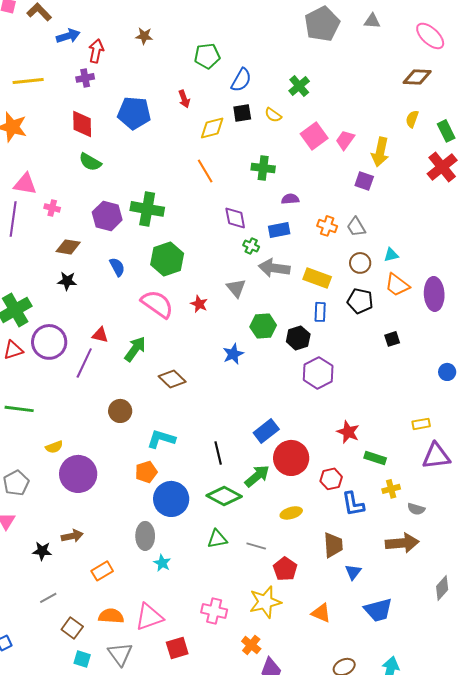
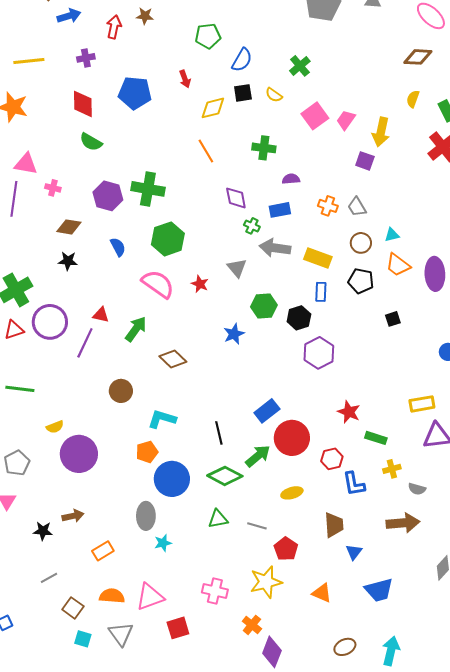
red arrow: (96, 51) -> (114, 27), moved
yellow rectangle: (421, 424) -> (422, 404), size x1.4
cyan star: (162, 563) -> (163, 543), turned 30

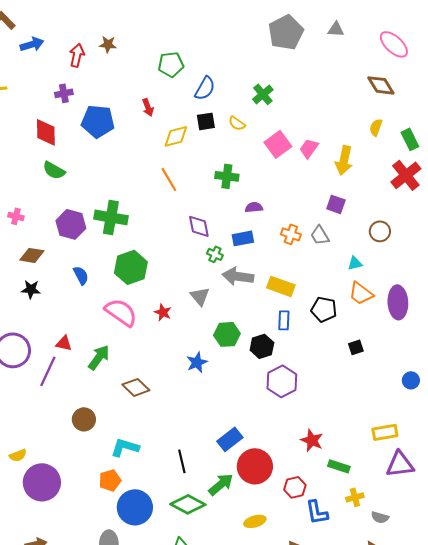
brown diamond: (418, 57) -> (381, 85), turned 56
purple cross: (86, 58) -> (64, 93), moved
purple square: (365, 161) -> (336, 204), moved
brown circle: (361, 243) -> (380, 231), moved

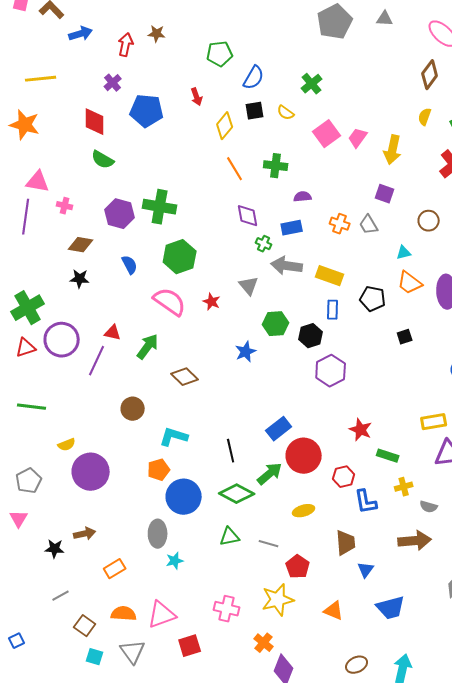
brown diamond: (381, 85) -> (430, 75), turned 68
purple cross: (64, 93) -> (113, 83), turned -30
yellow diamond: (176, 136) -> (225, 126), turned -36
orange line: (169, 179) -> (235, 169), moved

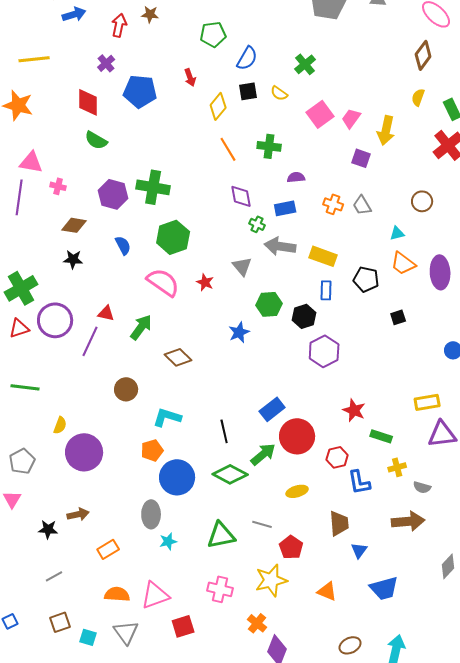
purple square: (385, 194) -> (361, 158), moved
yellow semicircle: (67, 445) -> (60, 425), turned -48
green triangle: (230, 537) -> (221, 535), moved, size x1.4
brown square: (85, 626) -> (60, 622), moved, turned 35

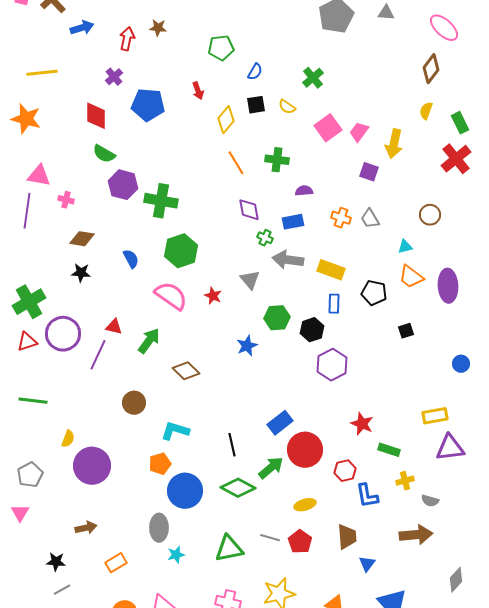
blue semicircle: (247, 58) -> (255, 72), size x0.7
purple hexagon: (113, 194) -> (123, 185), moved
black star: (48, 529) -> (56, 562), moved
red pentagon: (291, 547) -> (300, 542), moved

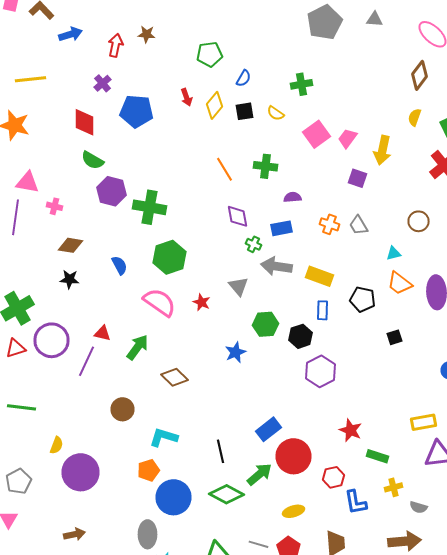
green cross: (313, 78) -> (302, 84), turned 30
yellow diamond: (226, 120) -> (214, 105), moved

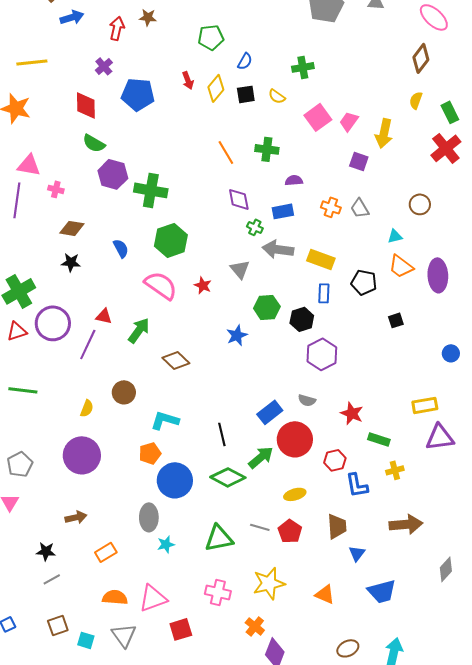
yellow semicircle: (56, 445) -> (87, 408), moved
gray semicircle: (418, 507) -> (307, 400), moved

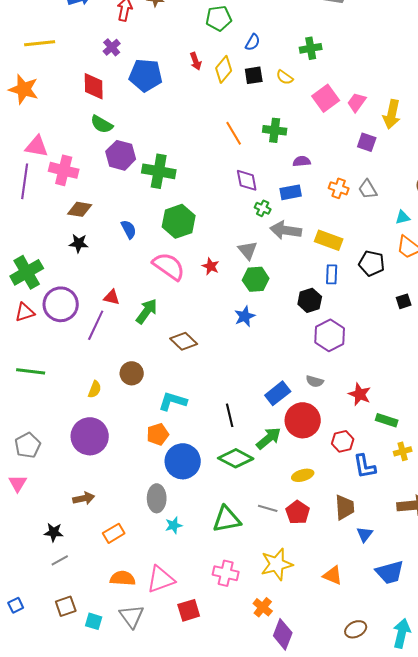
pink cross: (56, 189) -> (64, 170), size x1.8
green hexagon: (267, 307) -> (256, 279), moved

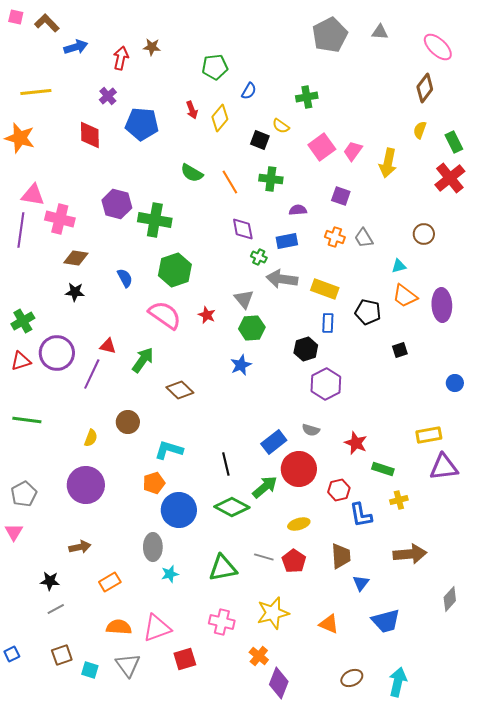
black square: (254, 75) -> (260, 140), moved, turned 30
green semicircle: (102, 124) -> (192, 173), moved
purple square: (367, 142) -> (341, 196), moved
green cross: (27, 272) -> (23, 321), size x0.7

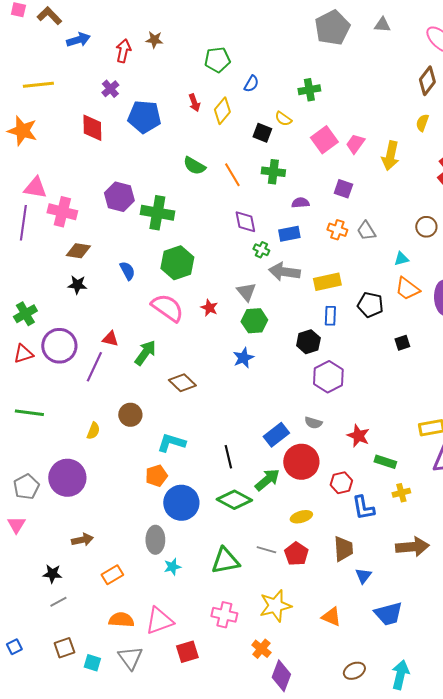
yellow rectangle: (325, 289) -> (327, 282), turned -32
purple circle: (86, 485) -> (67, 478), moved

